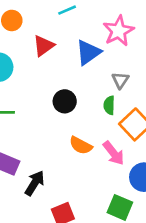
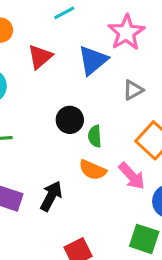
gray triangle: (120, 80) -> (133, 90), turned 30
green semicircle: (109, 105) -> (95, 136), moved
black arrow: (35, 183) -> (51, 196), moved

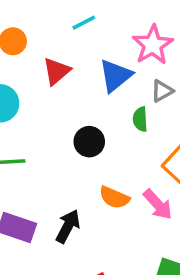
gray triangle: (133, 90) -> (162, 91), moved
green semicircle: (95, 136) -> (140, 119), moved

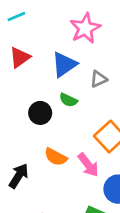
cyan line: (84, 23) -> (16, 16), moved
pink star: (153, 45) -> (85, 28), moved
green semicircle: (140, 119) -> (68, 100), moved, turned -66

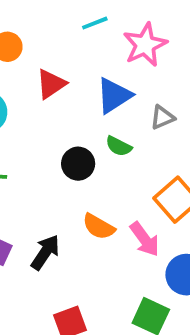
cyan line: (16, 16) -> (95, 23), moved

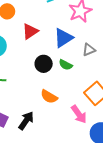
black circle: (78, 164) -> (44, 64), moved
orange semicircle: (99, 227) -> (49, 97), moved

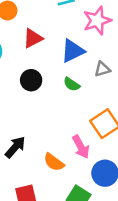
black circle: (44, 64) -> (31, 80), moved
orange semicircle: (49, 97) -> (54, 162), moved

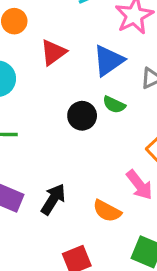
black circle: (31, 80) -> (82, 116), moved

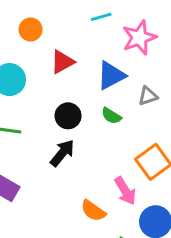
black circle: (82, 116) -> (68, 116), moved
black arrow: (53, 199) -> (62, 153), moved

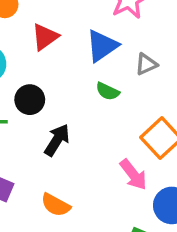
black circle: (68, 116) -> (30, 100), moved
orange semicircle: (93, 211) -> (56, 205), moved

